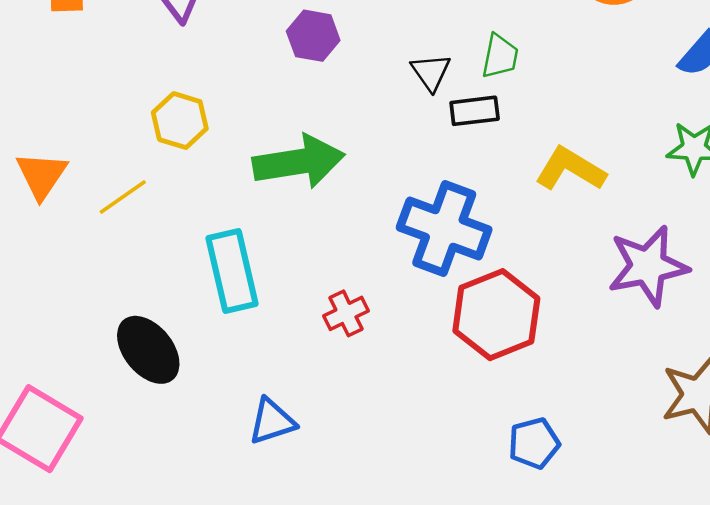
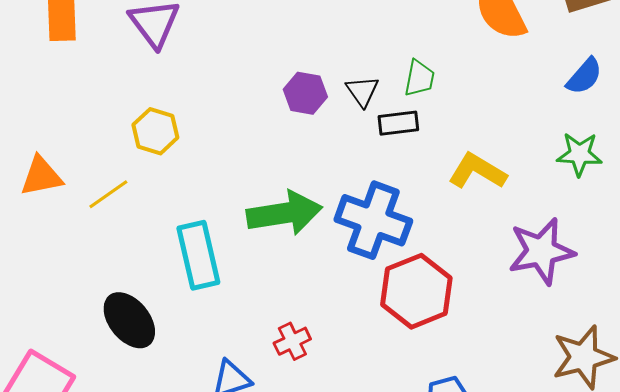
purple hexagon: (313, 36) -> (305, 93), moved
green arrow: (299, 162) -> (284, 213), moved
orange triangle: (42, 175) -> (41, 176), turned 45
red cross: (346, 313) -> (292, 341), moved

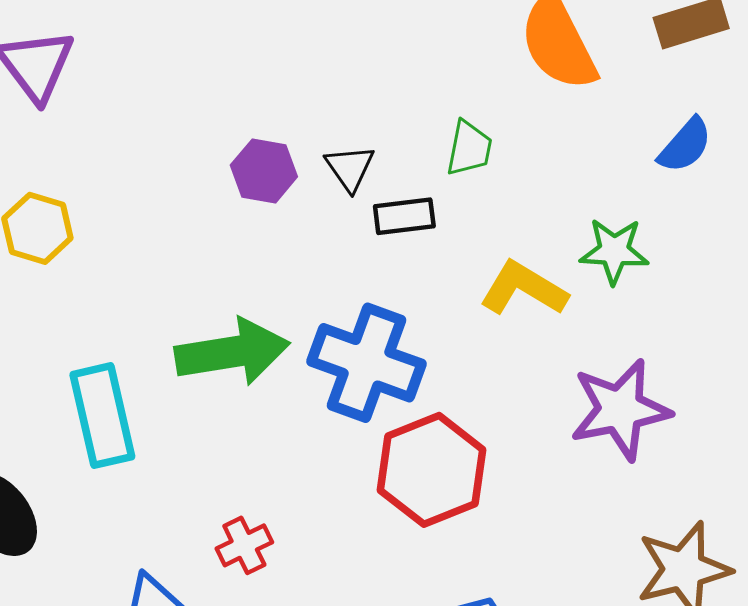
green trapezoid: (419, 78) -> (469, 148), moved
green star: (579, 154) -> (614, 251), moved

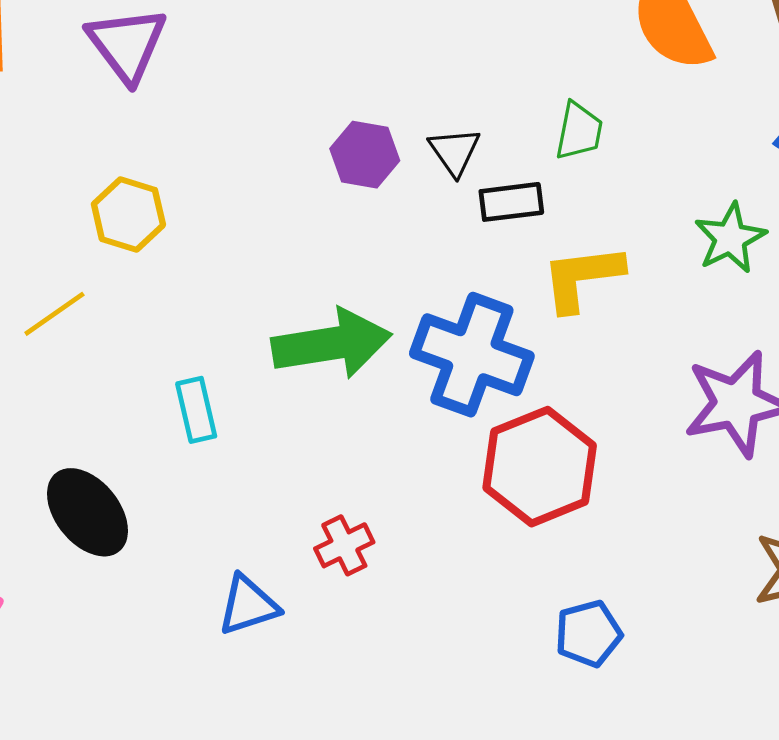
green star: (614, 251) -> (730, 238), turned -30
yellow L-shape: (524, 289) -> (582, 278), moved, turned -38
cyan rectangle: (102, 416) -> (196, 410), size x0.6

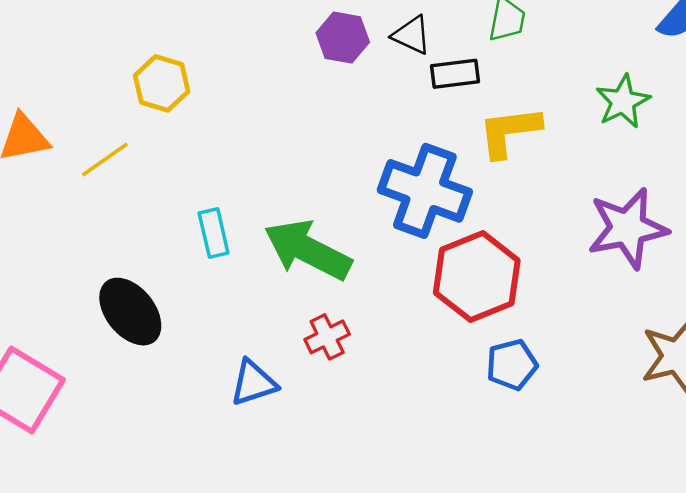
black triangle: (455, 152) -> (412, 35), turned -30
green arrow: (332, 344) -> (308, 250), moved, turned -144
blue pentagon: (588, 634) -> (512, 365), moved

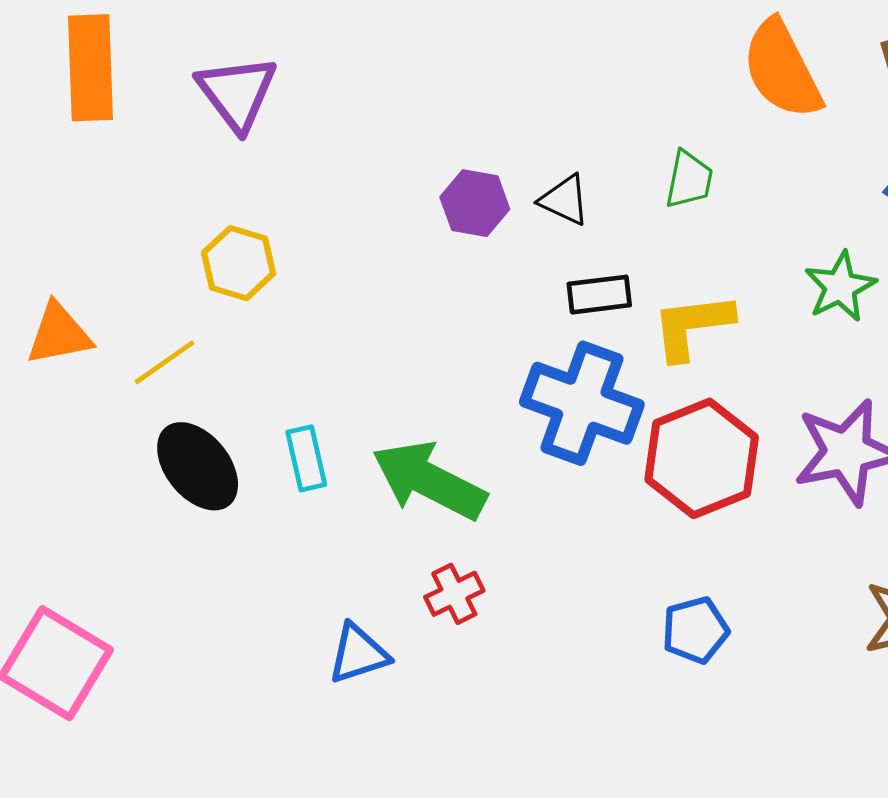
black rectangle: (455, 74) -> (599, 295), moved
red hexagon: (477, 277) -> (702, 458), moved
black ellipse: (130, 312) -> (198, 466), moved

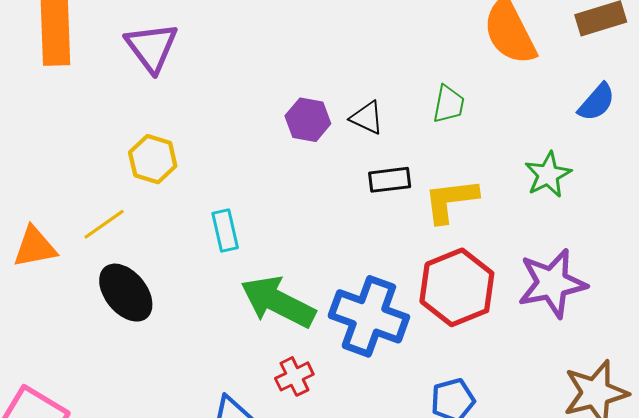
orange triangle: (59, 334) -> (35, 247), moved
blue cross: (582, 403) -> (369, 316), moved
cyan rectangle: (306, 458) -> (225, 230), moved

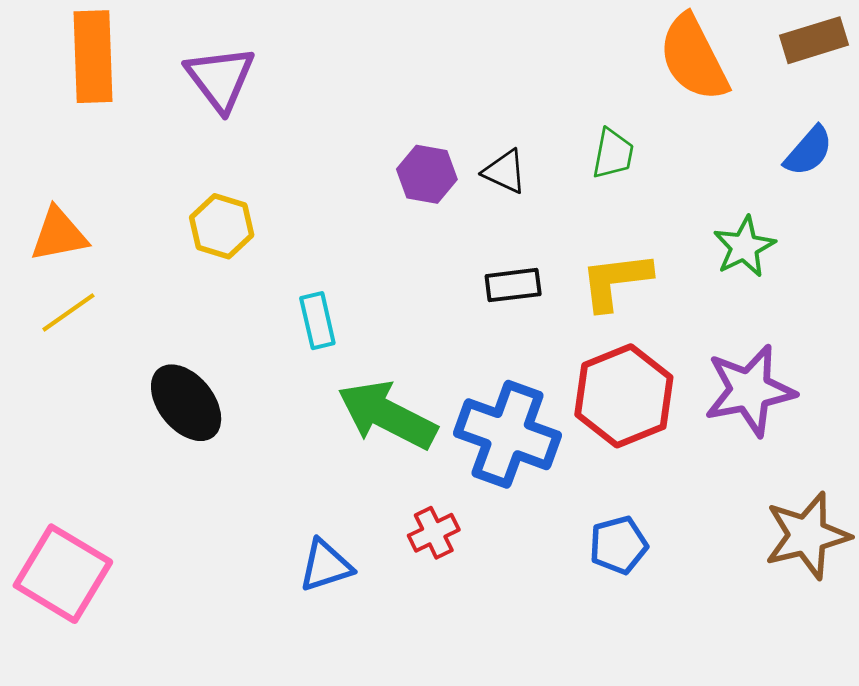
black rectangle: (390, 180) -> (513, 285), moved
yellow line: (104, 224) -> (68, 312), moved
orange triangle: (35, 247) -> (59, 234), moved
red cross: (294, 376) -> (434, 533), moved

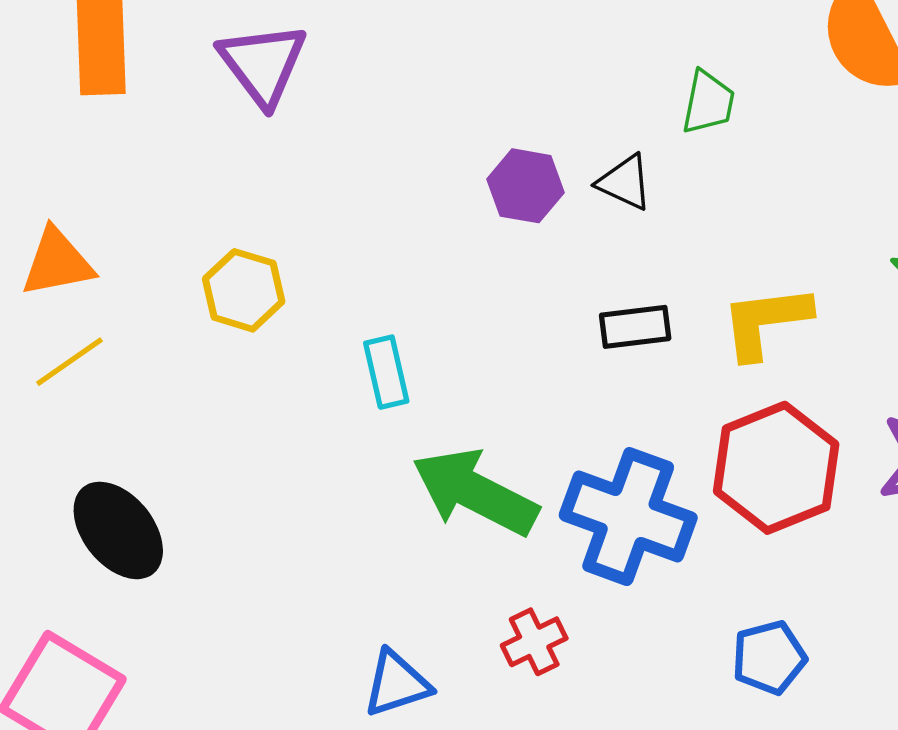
green trapezoid: (613, 154) -> (708, 102), moved
yellow hexagon: (222, 226) -> (244, 290), moved
black ellipse: (186, 403) -> (118, 530), moved

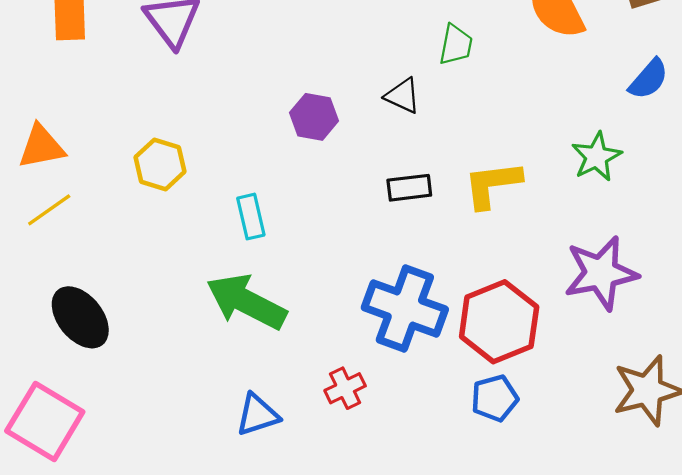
purple hexagon: (526, 186) -> (314, 117), moved
red hexagon: (776, 468) -> (499, 322), moved
green arrow: (475, 492) -> (246, 302), moved

